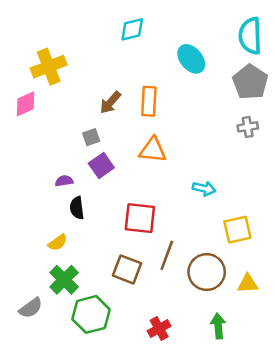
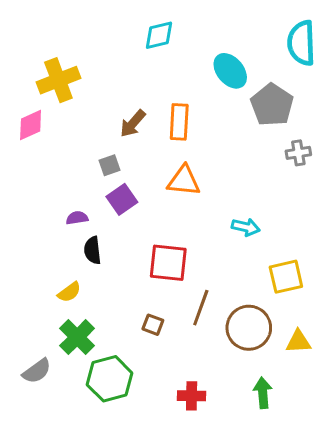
gray pentagon: (250, 82) -> (272, 105), moved
brown square: (127, 269) -> (153, 325), size x0.6
red cross: (159, 329) -> (192, 396), turned 30

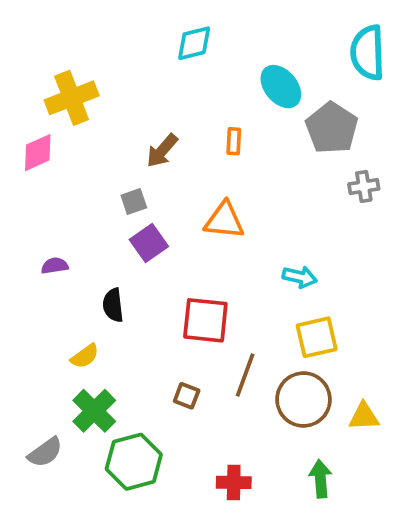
orange rectangle: (179, 122) -> (234, 141), moved, size x0.6
purple semicircle: (77, 218) -> (55, 266), moved
yellow square: (286, 277) -> (317, 337), moved

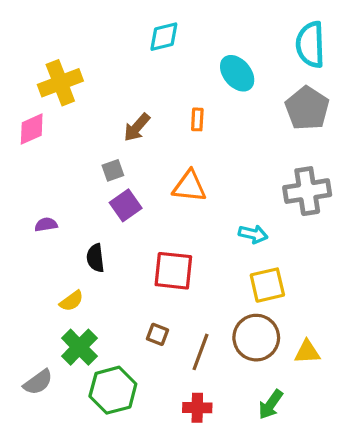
gray pentagon: (332, 128) -> (307, 108), moved
gray cross: (364, 186) -> (307, 191), moved, size x1.8
brown line: (245, 375) -> (200, 352), moved
green arrow: (320, 479) -> (271, 404), turned -140

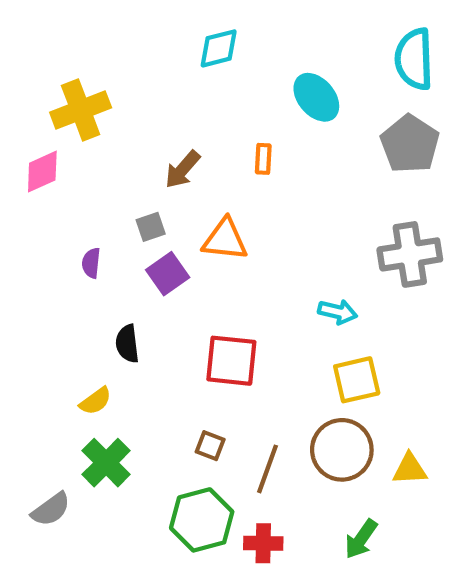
orange triangle: (189, 186) -> (225, 240), moved
purple semicircle: (46, 225) -> (91, 263), moved, turned -75
green hexagon: (113, 390) -> (202, 520), moved

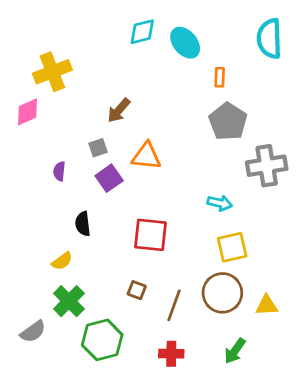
cyan ellipse: (316, 97) -> (185, 43), moved
gray pentagon: (410, 144) -> (228, 121), moved
orange rectangle: (263, 159) -> (220, 77), moved
green hexagon: (202, 520) -> (102, 340), moved

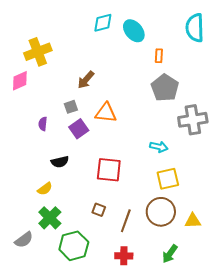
black semicircle: (83, 224) -> (60, 162), turned -96

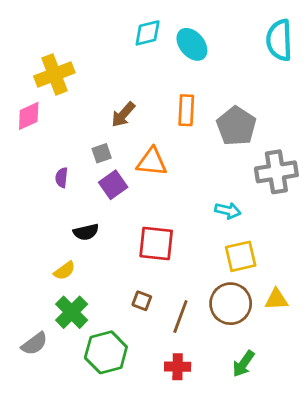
orange rectangle: (159, 56) -> (186, 110), moved, size x1.5
yellow triangle: (193, 221) -> (276, 299), moved

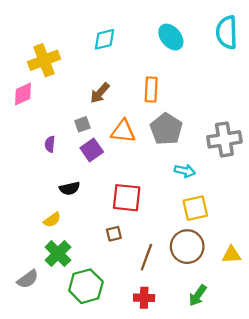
cyan diamond: (148, 33) -> (105, 39), moved
cyan ellipse: (192, 44) -> (171, 37), moved
gray pentagon: (236, 126) -> (166, 129), moved
yellow triangle: (276, 299) -> (231, 255), moved
brown square: (142, 301) -> (114, 234), moved, turned -35

